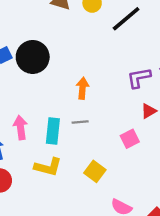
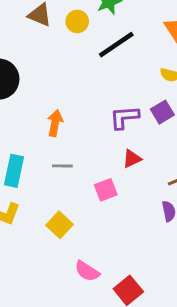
gray line: (80, 122) -> (62, 166), moved

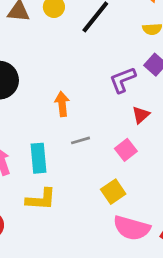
yellow square: (60, 225) -> (113, 192), moved, turned 30
pink semicircle: (87, 271) -> (132, 228), size x1.5

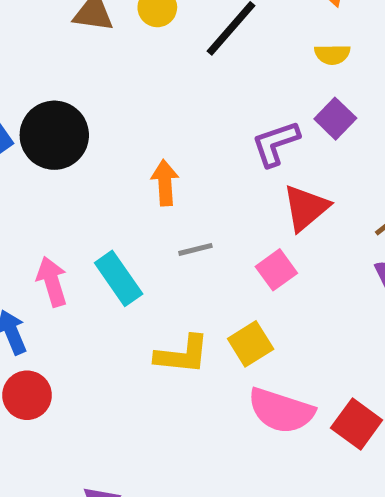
red triangle: (141, 115) -> (306, 208), size x1.5
cyan rectangle: (38, 158) -> (119, 278), turned -32
yellow L-shape: (41, 199) -> (182, 355), moved

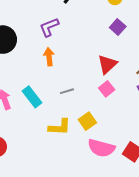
purple L-shape: (276, 143) -> (49, 27), moved
gray line: (195, 249) -> (67, 91), moved
pink square: (276, 270) -> (107, 89), moved

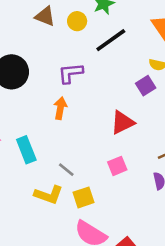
purple square: (118, 27) -> (146, 86), moved
red triangle: (107, 64) -> (122, 123), moved
gray line: (67, 91) -> (66, 170), moved, turned 40

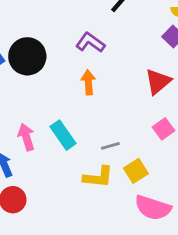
purple L-shape: (71, 73) -> (90, 43), turned 55
gray line: (66, 170) -> (110, 146), turned -42

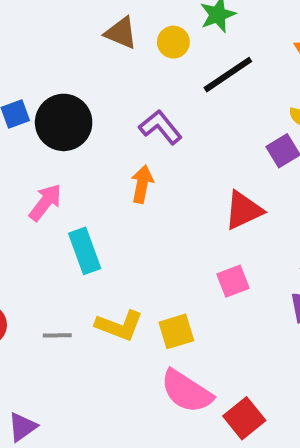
pink arrow: (26, 137) -> (45, 202), moved, turned 40
gray line: (110, 146) -> (57, 335), moved

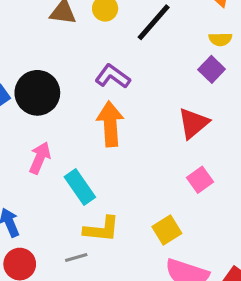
orange arrow: (142, 184) -> (110, 124), size x1.5
yellow L-shape: (119, 325) -> (102, 229), moved

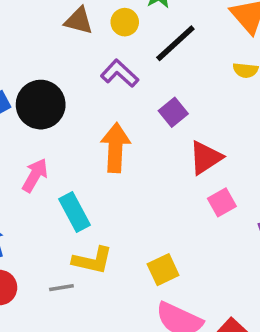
purple square: (212, 69) -> (173, 112), moved
purple L-shape: (113, 76) -> (120, 73), moved
pink square: (200, 180) -> (222, 202), moved

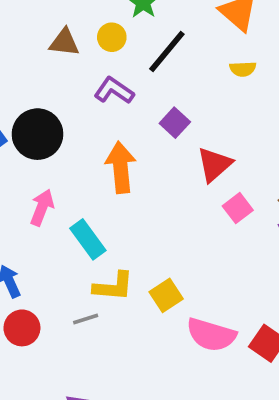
yellow square: (163, 270) -> (166, 295), moved

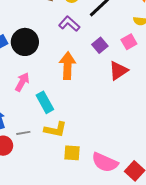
pink square: (238, 208) -> (129, 42), moved
yellow square: (166, 295) -> (72, 153), moved, turned 30
gray line: (86, 319) -> (23, 133), moved

